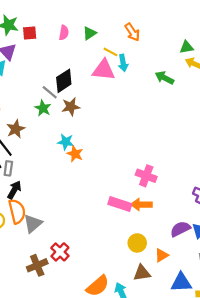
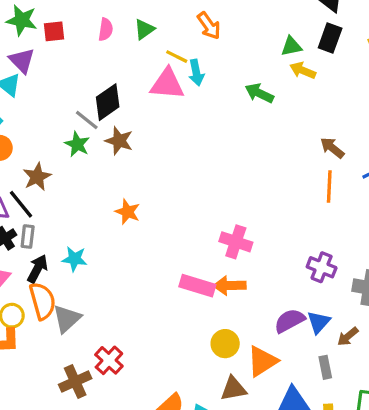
brown star: (71, 107) -> (119, 141), turned 30
cyan star: (66, 142) -> (75, 259), moved
orange triangle: (162, 255) -> (262, 361), size x1.5

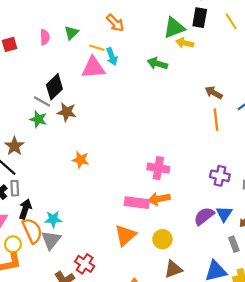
green triangle: (291, 46) -> (174, 28), size x1.5
cyan star: (75, 259) -> (53, 219), moved
orange triangle: (262, 361) -> (125, 235), moved

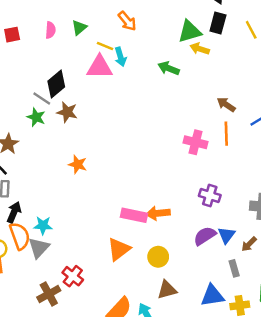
pink cross: (158, 168) -> (196, 142), moved
purple cross: (220, 176) -> (210, 195), moved

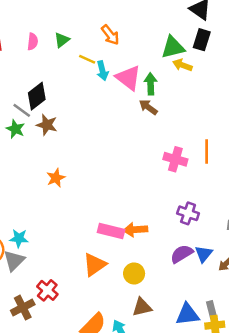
pink triangle: (100, 67) -> (128, 78), moved, turned 36
green arrow: (169, 68) -> (151, 84), turned 65
brown arrow: (226, 105) -> (148, 107), moved
orange star: (78, 164) -> (56, 178), turned 30
gray rectangle: (234, 268) -> (212, 309), moved

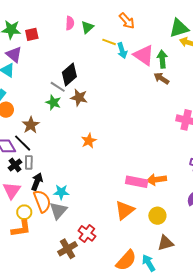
pink semicircle: (33, 42) -> (70, 23), moved

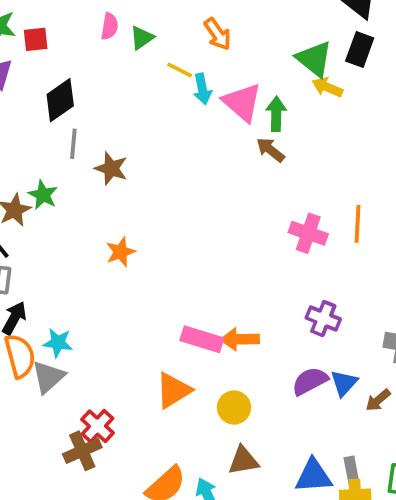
green triangle: (179, 28) -> (314, 59), turned 50
black diamond: (69, 74) -> (60, 100), moved
gray line: (58, 87) -> (73, 144), turned 56
green star: (53, 102) -> (43, 195), moved
brown cross: (68, 249) -> (82, 451), moved

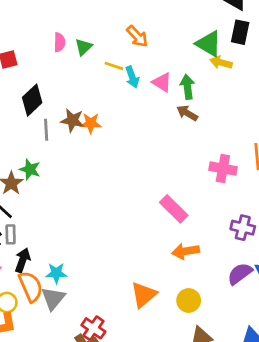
pink triangle: (242, 102) -> (162, 82), size x0.7
brown star: (111, 168) -> (72, 120), moved
orange star: (121, 252) -> (91, 123), moved, turned 30
pink rectangle: (202, 339) -> (174, 209), moved, turned 36

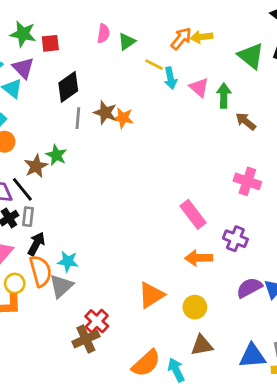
orange arrow: (137, 36) -> (181, 39), turned -105
yellow arrow: (221, 63) -> (202, 37), moved, turned -30
brown arrow: (187, 113) -> (246, 121), moved
purple cross: (243, 228) -> (235, 239), moved

